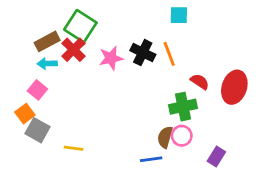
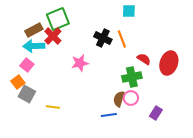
green square: (80, 26) -> (58, 19), turned 35
pink star: (111, 58) -> (80, 63), moved
cyan arrow: (47, 64) -> (34, 46), size x1.5

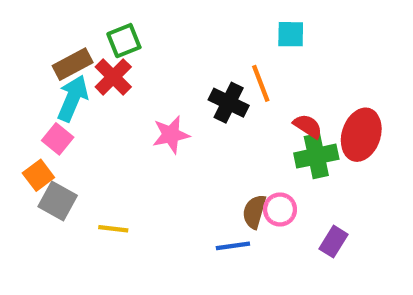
cyan square: (129, 11) -> (291, 34), moved
green square: (58, 19) -> (124, 41), size x0.7
black cross: (103, 38) -> (229, 103), moved
cyan arrow: (34, 46) -> (73, 98), turned 115
green cross: (132, 77) -> (316, 156), moved

